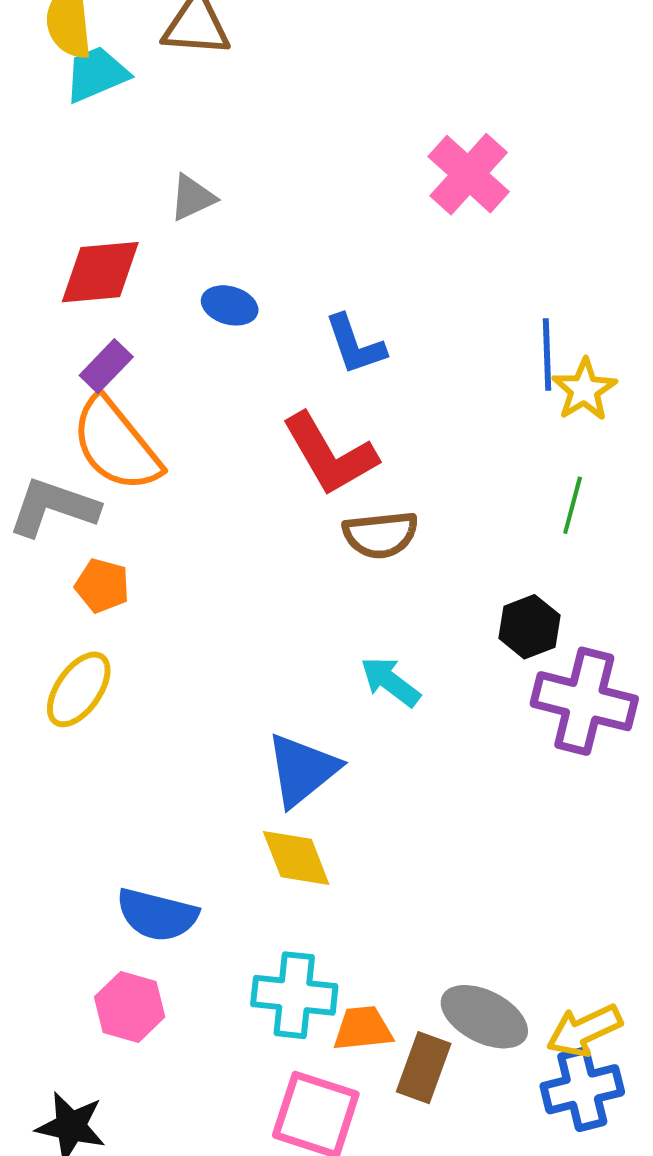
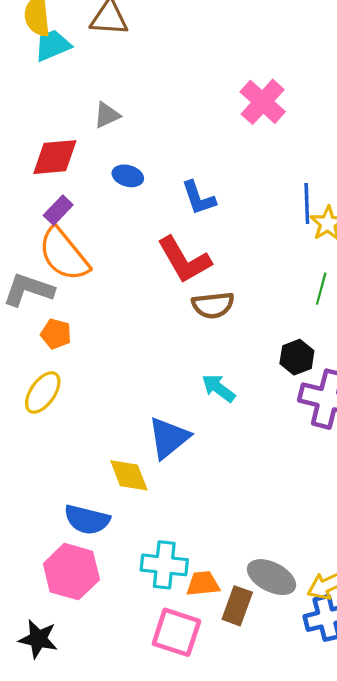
yellow diamond: (296, 858) -> (129, 475), moved
pink hexagon: (130, 1007) -> (71, 572), size x1.4

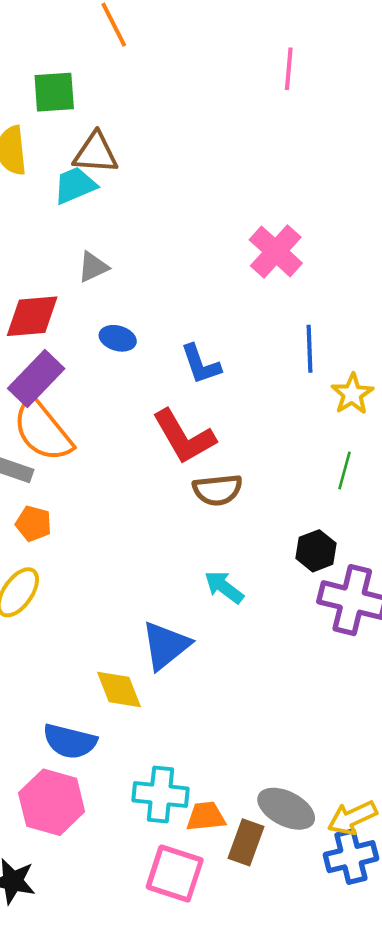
cyan trapezoid: (53, 45) -> (75, 185), moved
blue line: (307, 203) -> (309, 349), moved
purple rectangle: (58, 210) -> (36, 378), size x1.6

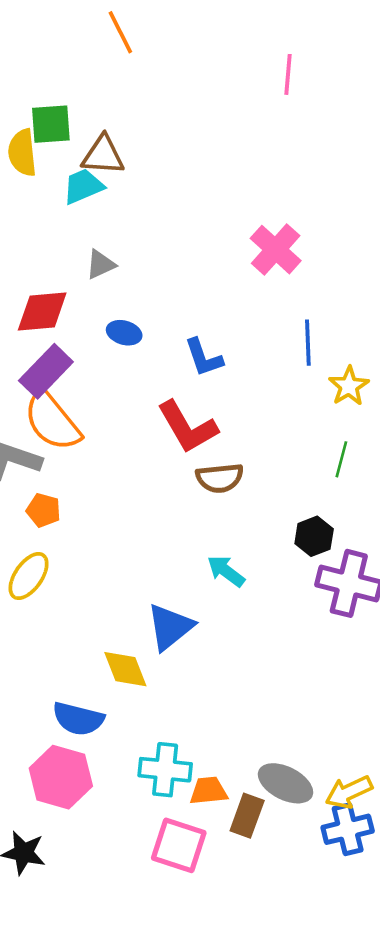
green square: (54, 92) -> (51, 124), moved

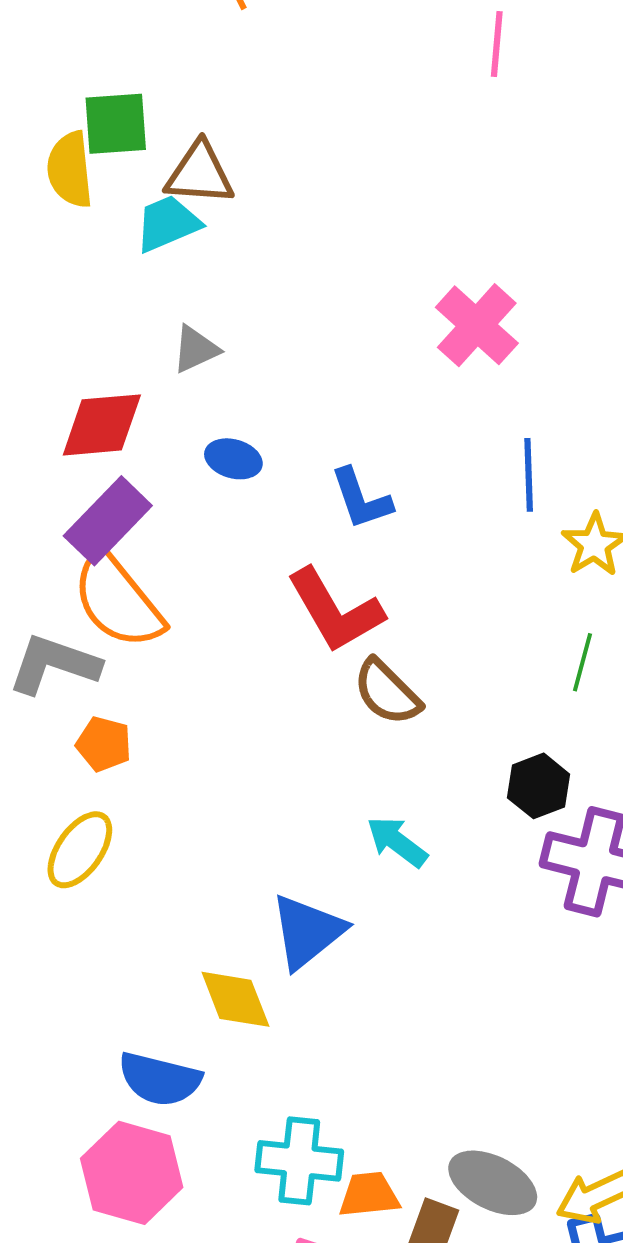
brown semicircle: (220, 478) -> (387, 692), turned 51

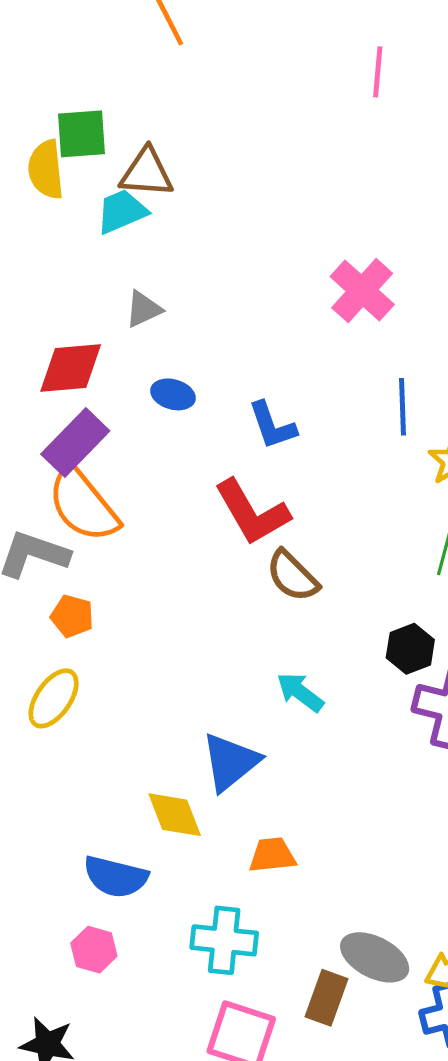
pink hexagon: (132, 1173) -> (94, 950), size x0.6
orange trapezoid: (369, 1195) -> (272, 855), moved

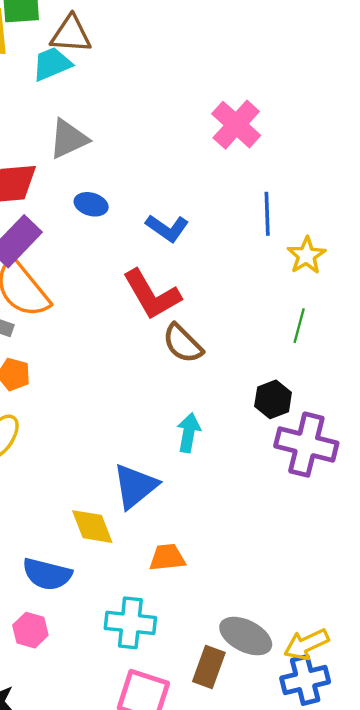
gray triangle: (144, 309) -> (68, 139), size x1.4
blue L-shape: (272, 425) -> (167, 228), turned -36
cyan arrow: (300, 692) -> (189, 433), turned 63

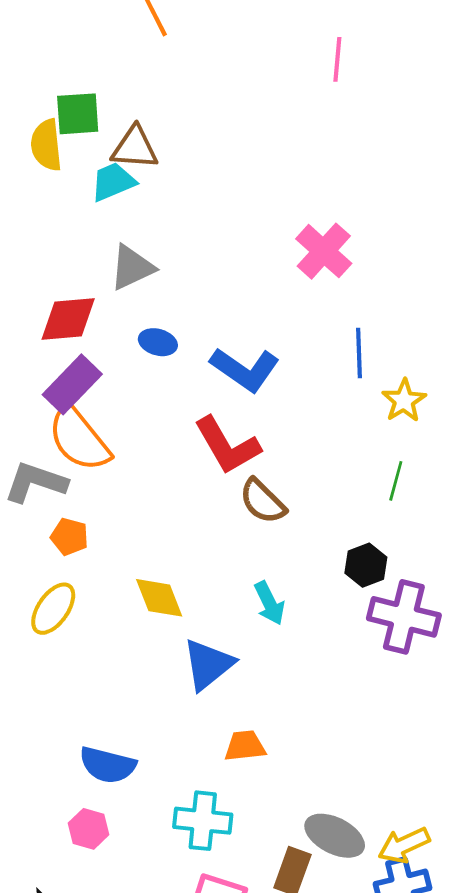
blue L-shape: (167, 228) -> (245, 369), size x1.4
cyan arrow: (189, 433) -> (269, 603), turned 144
yellow diamond: (92, 527) -> (159, 598), moved

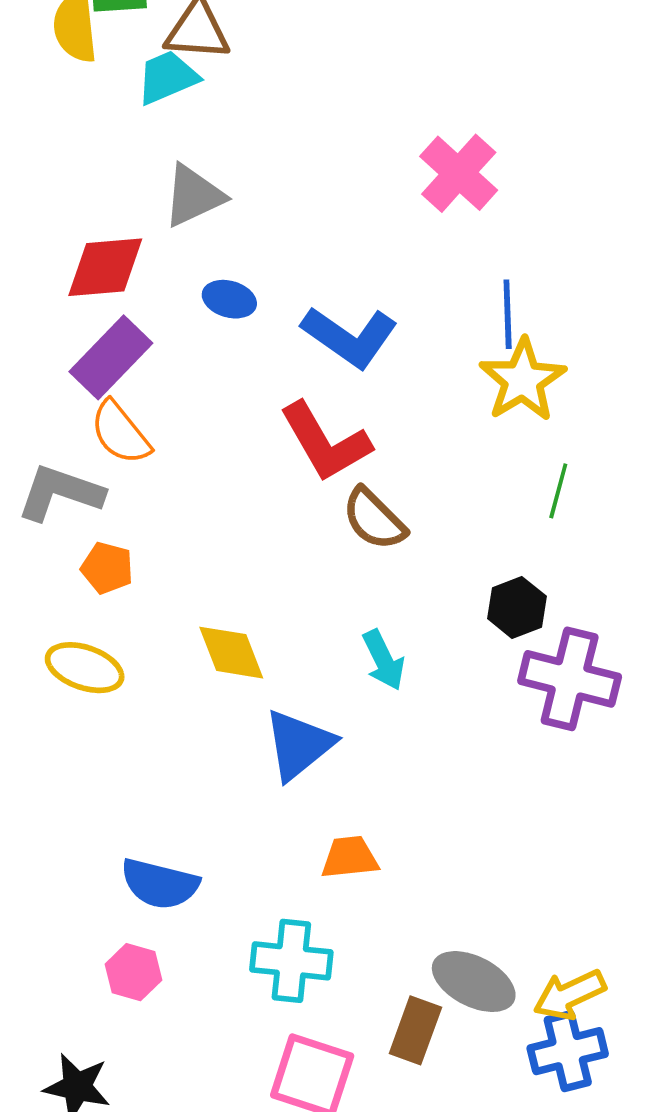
yellow star: (404, 401) -> (523, 380), moved, size x1.4
orange semicircle: (79, 439) -> (120, 433), size x0.7
yellow ellipse: (53, 609) -> (85, 668), turned 74

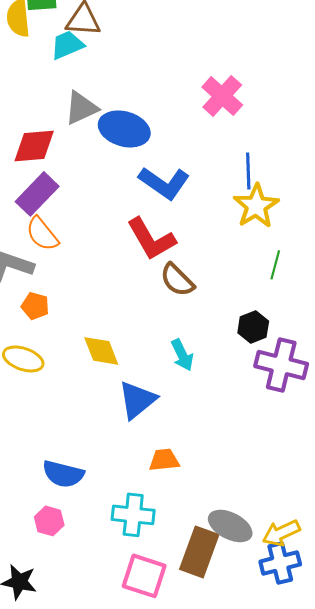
blue ellipse: (229, 299) -> (124, 129), moved, size x1.8
brown rectangle: (415, 1030) -> (199, 552), size x1.4

